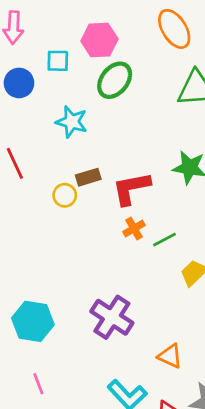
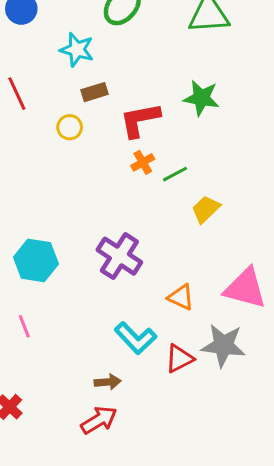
brown rectangle: (88, 177) -> (94, 92), moved
pink line: (38, 384) -> (24, 326), moved

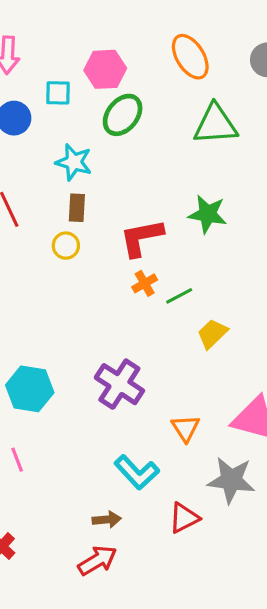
brown rectangle: (94, 92) -> (77, 208), moved, turned -70
orange triangle: (181, 297) -> (186, 428), turned 32
red triangle: (179, 359) -> (184, 518), moved

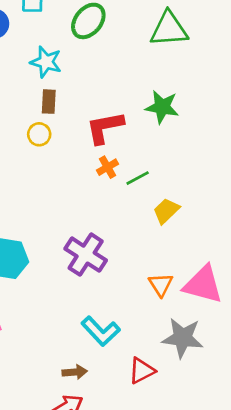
orange triangle: (186, 428) -> (161, 285), moved

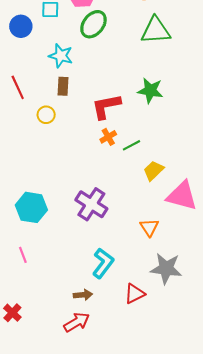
yellow circle: (39, 134) -> (46, 115), moved
pink triangle: (203, 285) -> (182, 196), moved
cyan L-shape: (101, 331) -> (103, 263), turned -100

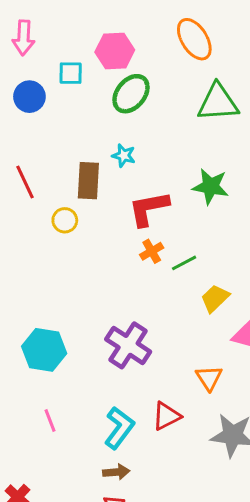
cyan star: (61, 56) -> (124, 155), moved, size x0.7
brown rectangle: (63, 86) -> (88, 181), size x1.4
pink line: (23, 255) -> (50, 420), moved
cyan L-shape: (103, 263) -> (119, 428), moved
red triangle: (135, 294) -> (166, 416), moved

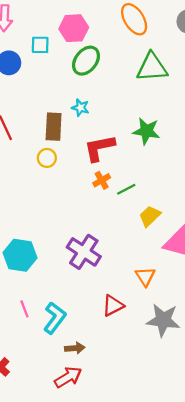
yellow circle: (65, 220) -> (47, 158), moved
cyan L-shape: (119, 428) -> (55, 318), moved

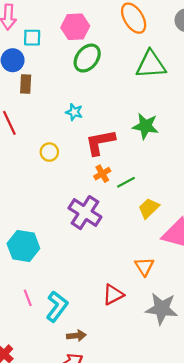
cyan square: (40, 45) -> (32, 38), moved
cyan star: (80, 108) -> (74, 112), moved
brown rectangle: (54, 127) -> (26, 84), moved, size x0.7
purple cross: (84, 252) -> (85, 213), moved

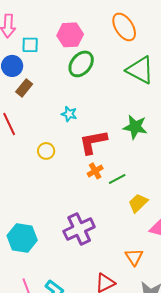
green triangle: (151, 65) -> (140, 70), turned 32
brown rectangle: (26, 84) -> (24, 88), turned 36
purple cross: (85, 213) -> (79, 229), moved, turned 32

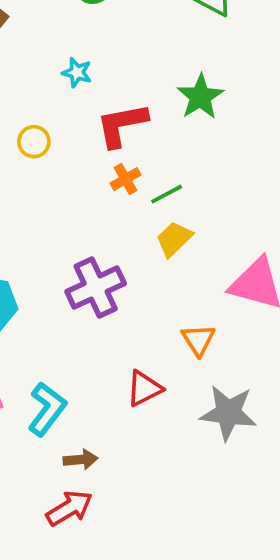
green star: (135, 127) -> (200, 97), turned 30
yellow trapezoid: (138, 203) -> (174, 239), moved

